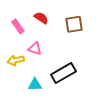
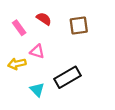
cyan triangle: (35, 85) -> (37, 90), turned 48

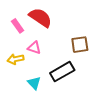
red semicircle: (44, 19) -> (40, 18), size x1.6
brown square: (79, 26) -> (80, 45), moved

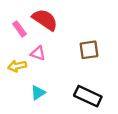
black rectangle: (62, 72) -> (88, 96), moved, turned 55
cyan triangle: (34, 83) -> (38, 93), turned 40

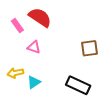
brown square: (89, 50) -> (89, 48), moved
yellow arrow: (17, 66) -> (15, 73), moved

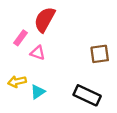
red semicircle: (40, 17) -> (45, 20), turned -95
pink rectangle: (17, 26) -> (20, 38), moved, turned 72

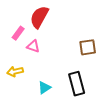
cyan triangle: (38, 92) -> (44, 88), moved
black rectangle: (87, 95) -> (77, 84), turned 50

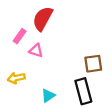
brown square: (88, 47) -> (93, 64), moved

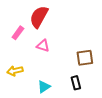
pink triangle: (36, 50) -> (43, 46), moved
black rectangle: (83, 91) -> (76, 83), size x0.6

